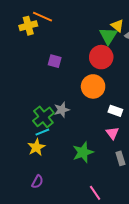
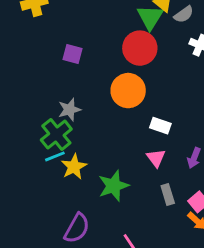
gray star: (62, 110) -> (70, 110), moved
yellow star: (36, 147) -> (74, 167), moved
purple semicircle: (37, 182) -> (77, 228), moved, size x1.5

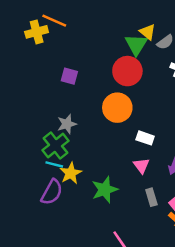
cyan line: (55, 156) -> (54, 164), turned 36
purple semicircle: (77, 228) -> (52, 192), moved

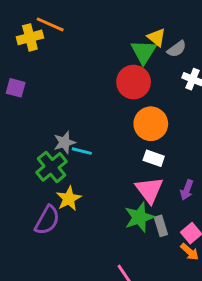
purple square: (69, 76) -> (16, 88), moved
orange circle: (117, 108) -> (151, 124), moved
cyan line: (54, 164) -> (82, 151), moved
pink triangle: (141, 166) -> (149, 190), size x1.5
green star: (105, 190) -> (139, 217), moved

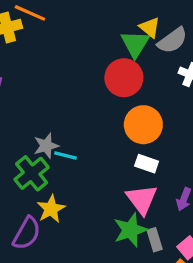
gray semicircle: (177, 49) -> (172, 40), size x1.4

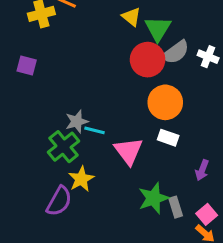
yellow triangle: (150, 28) -> (131, 17), moved
gray semicircle: (172, 40) -> (176, 52), moved
pink triangle: (142, 199) -> (128, 151), moved

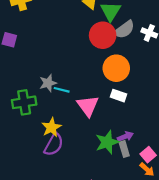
green cross: (64, 147) -> (24, 102), moved, turned 30
purple arrow: (202, 170) -> (125, 136), moved, turned -133
purple semicircle: (59, 201) -> (54, 144), moved

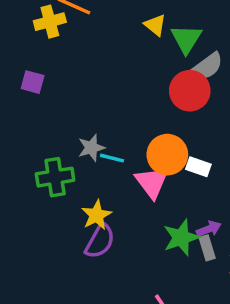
red circle: (103, 35) -> (190, 91), moved
orange circle: (116, 68) -> (167, 155), moved

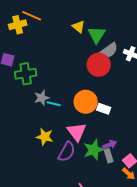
green cross: (55, 177) -> (26, 74), moved
pink triangle: (152, 182) -> (77, 132), moved
yellow star: (97, 215) -> (45, 137), turned -30
purple semicircle: (100, 241) -> (67, 152), moved

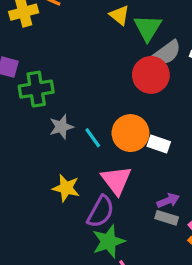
cyan line: (54, 104) -> (93, 138), moved, turned 40
green star: (94, 150) -> (108, 241), moved
gray rectangle: (109, 156) -> (167, 218), turned -56

